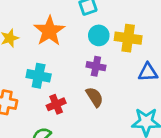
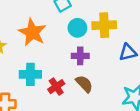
red cross: (56, 104) -> (56, 87), moved

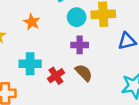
orange star: (32, 32) -> (32, 22), size x0.6

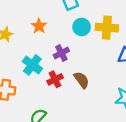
purple cross: (80, 45) -> (61, 53), moved, turned -35
cyan cross: (30, 64) -> (32, 65), turned 30

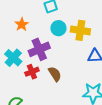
purple cross: (61, 53) -> (39, 49), size x1.5

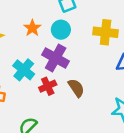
cyan circle: (58, 28) -> (61, 30), moved
purple cross: (39, 49) -> (56, 58), turned -35

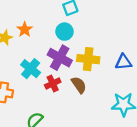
orange star: (32, 28) -> (25, 29), moved
yellow cross: (106, 32) -> (88, 59), moved

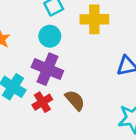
yellow cross: (88, 59) -> (94, 19), moved

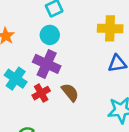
yellow cross: (94, 19) -> (110, 28), moved

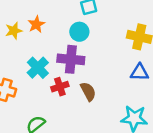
purple cross: (47, 64) -> (71, 59), turned -30

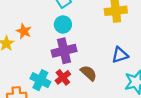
cyan cross: (38, 68) -> (40, 80), moved
blue triangle: (140, 72) -> (120, 55), moved

